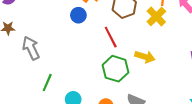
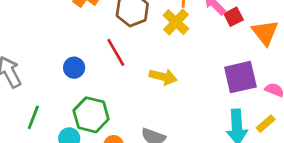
blue circle: (78, 15) -> (74, 68), moved
green hexagon: (116, 69) -> (91, 115), moved

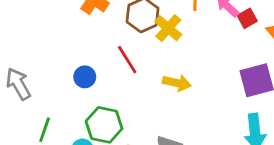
yellow cross: (176, 22) -> (168, 28), moved

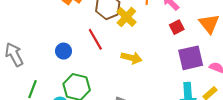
red square: (247, 18) -> (177, 27), moved

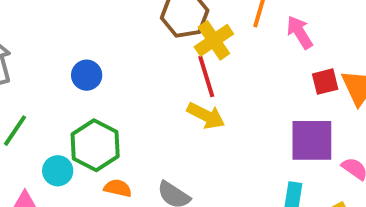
red square: (177, 27) -> (325, 82), moved
red line: (95, 39) -> (206, 76), moved

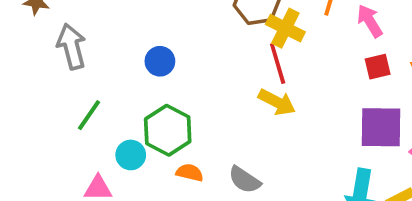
yellow cross: (214, 40) -> (285, 28), turned -30
red square: (325, 82) -> (378, 67), moved

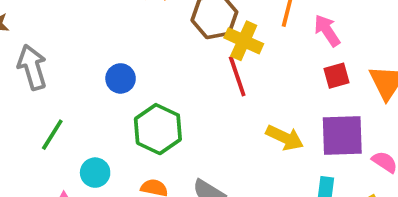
yellow arrow: (277, 102) -> (285, 138), moved
green hexagon: (168, 130) -> (158, 129), moved

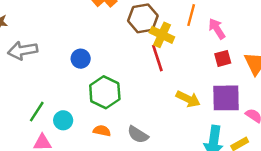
gray arrow: (32, 67) -> (23, 50), turned -84
green line: (52, 135) -> (37, 112), moved

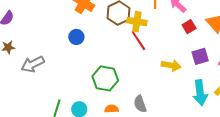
blue circle: (81, 59) -> (76, 37), moved
purple square: (226, 98) -> (200, 56), size x0.7
gray semicircle: (138, 135) -> (140, 104), turned 54

